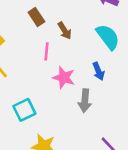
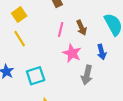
brown arrow: (65, 31) -> (81, 28), moved

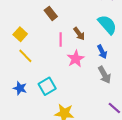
pink star: (72, 53) -> (76, 59), turned 30
gray arrow: (87, 75) -> (104, 75), moved, turned -30

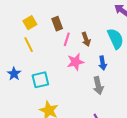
brown rectangle: (51, 13) -> (57, 24), moved

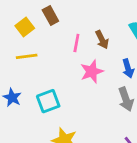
brown rectangle: (57, 24) -> (50, 16), moved
yellow line: (29, 45) -> (27, 56), turned -63

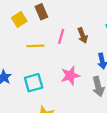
yellow line: (27, 56) -> (35, 46), moved
pink star: (92, 72) -> (70, 76), moved

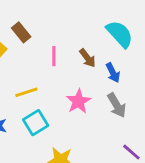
brown arrow: (83, 35) -> (87, 58), moved
yellow line: (35, 46) -> (26, 92), moved

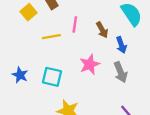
yellow line: (26, 92) -> (51, 37), moved
cyan square: (36, 123) -> (52, 77), turned 36

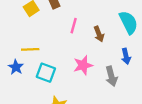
yellow line: (51, 37) -> (30, 49), moved
blue arrow: (121, 45) -> (126, 56), moved

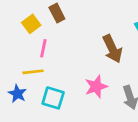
pink line: (74, 26) -> (43, 48), moved
brown arrow: (99, 34) -> (112, 49), size x1.5

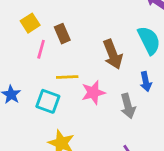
brown rectangle: (57, 13) -> (62, 34), moved
yellow line: (33, 72) -> (67, 77), moved

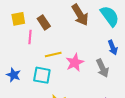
yellow square: (30, 23) -> (18, 19), turned 32
brown arrow: (113, 54) -> (80, 15), moved

